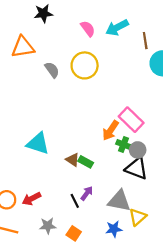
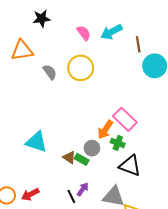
gray circle: (138, 150) -> (92, 148), moved

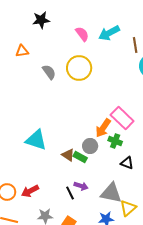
orange triangle: (22, 50) -> (22, 51), size x0.6
black triangle: (130, 166) -> (127, 163), size x0.6
purple arrow: (83, 189) -> (81, 186), turned 72

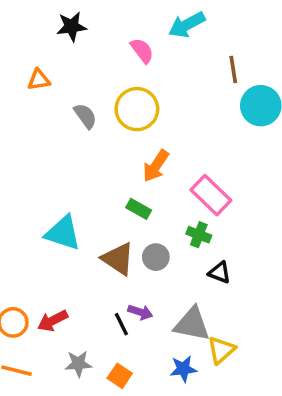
cyan arrow: (109, 33) -> (187, 25), moved
orange arrow: (103, 128) -> (156, 166), moved
gray circle: (90, 146) -> (156, 257), moved
brown triangle: (68, 155) -> (118, 259), size x1.5
green rectangle: (80, 157) -> (139, 209), moved

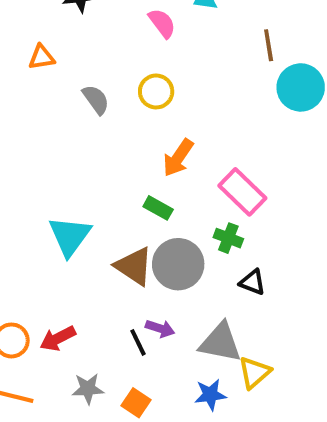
yellow circle: (137, 109) -> (156, 91), size x0.7
cyan triangle: (63, 233) -> (70, 236), turned 48
gray circle: (156, 257) -> (178, 264), size x1.6

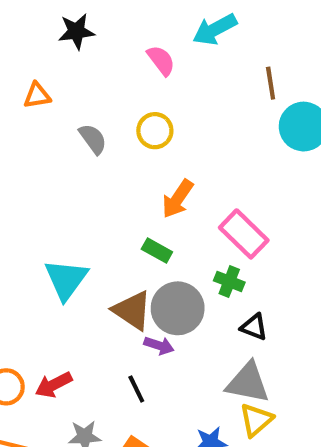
purple arrow: (160, 328) -> (159, 346), moved
gray triangle: (220, 342) -> (248, 383), moved

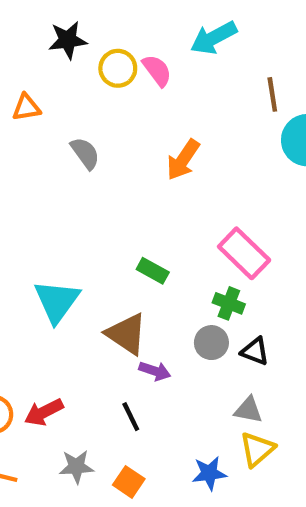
yellow circle: (155, 131) -> (118, 68), moved
orange arrow: (178, 199) -> (183, 160), moved
gray circle: (178, 308) -> (211, 343), moved, size x0.6
gray triangle: (248, 383) -> (248, 410), size x0.6

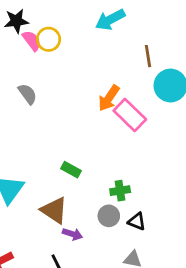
pink semicircle: (157, 70) -> (32, 41), moved
orange arrow: (183, 160) -> (109, 98), moved
pink rectangle: (244, 253) -> (130, 115), moved
green cross: (229, 303) -> (120, 191), turned -30

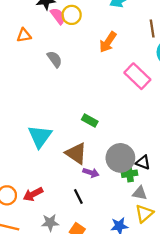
orange arrow: (109, 98) -> (108, 42), moved
green cross: (120, 191) -> (129, 174), moved
gray circle: (109, 216) -> (120, 158), size x1.6

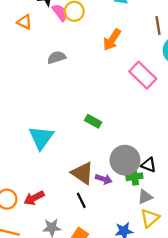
orange triangle: (24, 35) -> (25, 22), moved, turned 35
gray semicircle: (55, 59) -> (56, 57), turned -72
brown triangle: (76, 153) -> (82, 173), moved
purple arrow: (91, 173) -> (104, 179), moved
gray triangle: (140, 193) -> (145, 197), turned -35

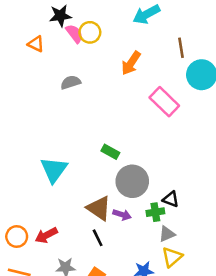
gray circle: (125, 160) -> (132, 181), moved

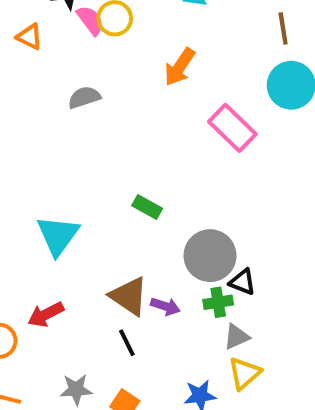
brown line: (181, 48) -> (283, 28), moved
gray circle: (132, 181) -> (210, 256), moved
red arrow: (46, 235) -> (46, 314), moved

